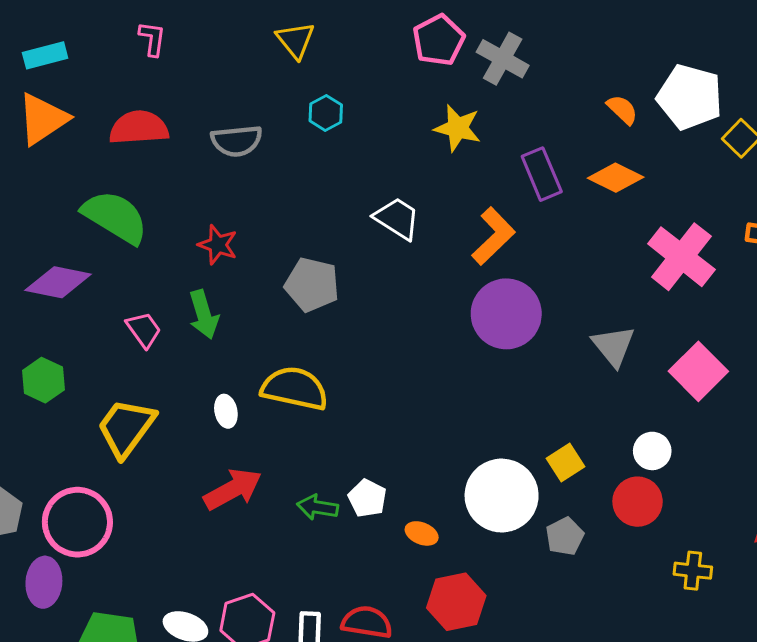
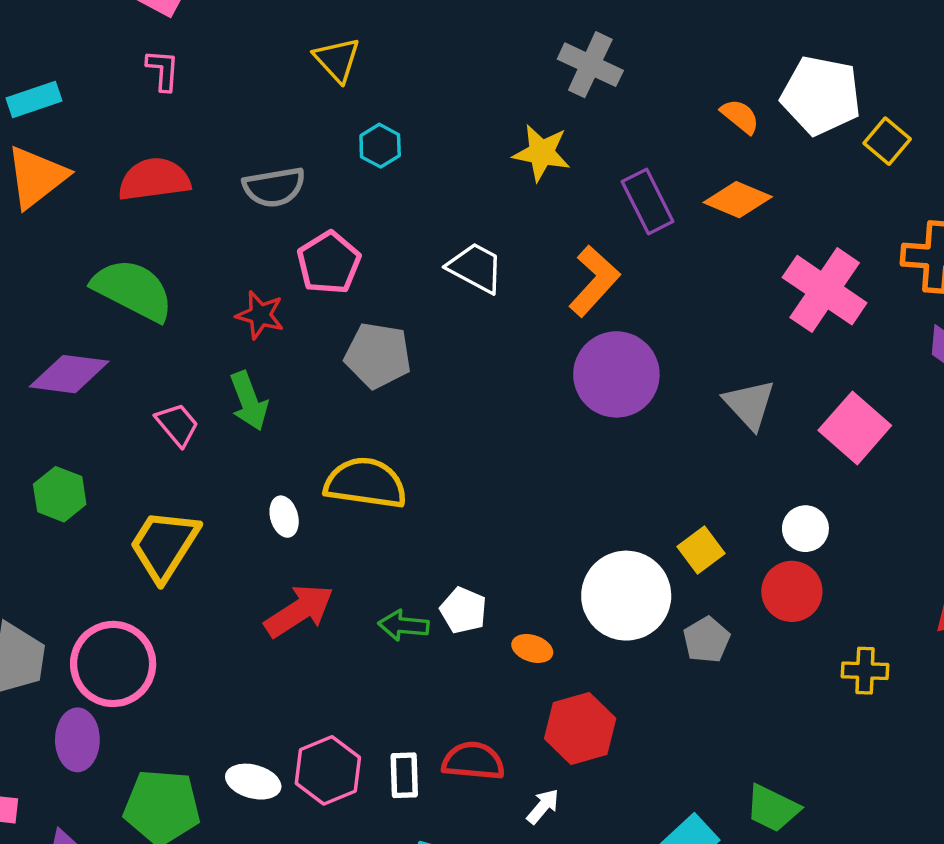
pink pentagon: (439, 40) -> (329, 263), moved

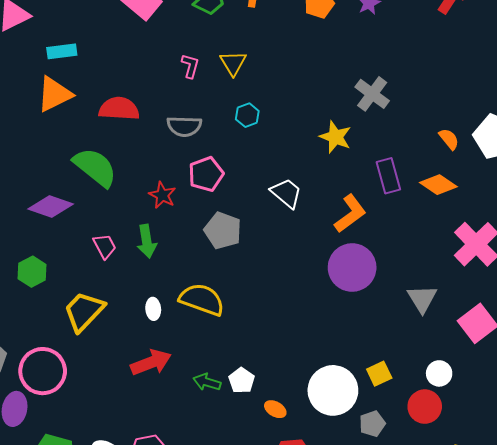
pink L-shape: (163, 70) -> (190, 66), moved

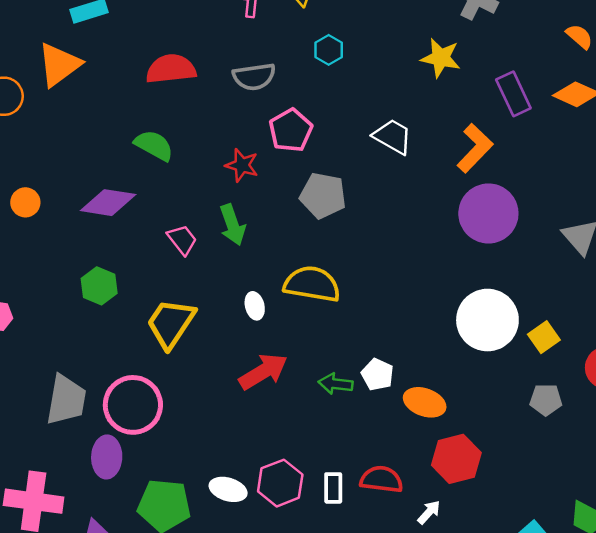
orange triangle: (55, 94) -> (59, 65), moved
green semicircle: (95, 167) -> (154, 145), size x0.7
white circle: (333, 390) -> (487, 320), moved
orange ellipse: (275, 409) -> (425, 402), size x1.5
gray pentagon: (372, 424) -> (546, 400), turned 30

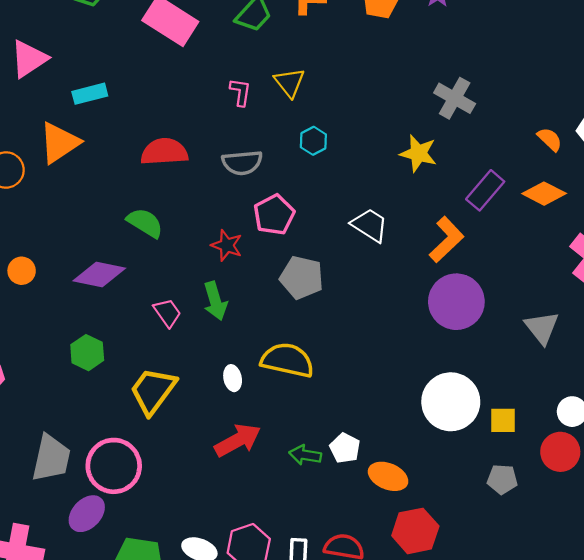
purple rectangle: (513, 94) -> (485, 190), turned 63
yellow square: (544, 337) -> (503, 420), turned 32
purple ellipse: (107, 457) -> (87, 514), turned 39

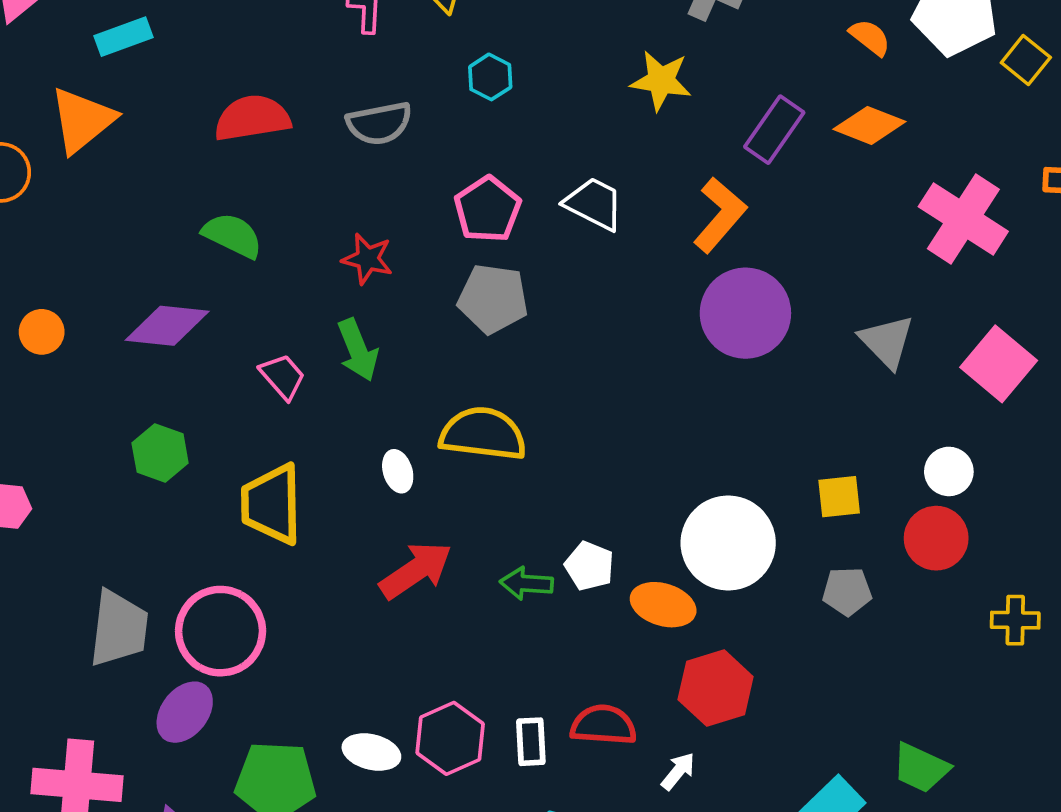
pink pentagon: (274, 215) -> (488, 209), moved
yellow trapezoid: (153, 391) -> (272, 504), turned -32
white circle: (451, 402) -> (728, 543), moved

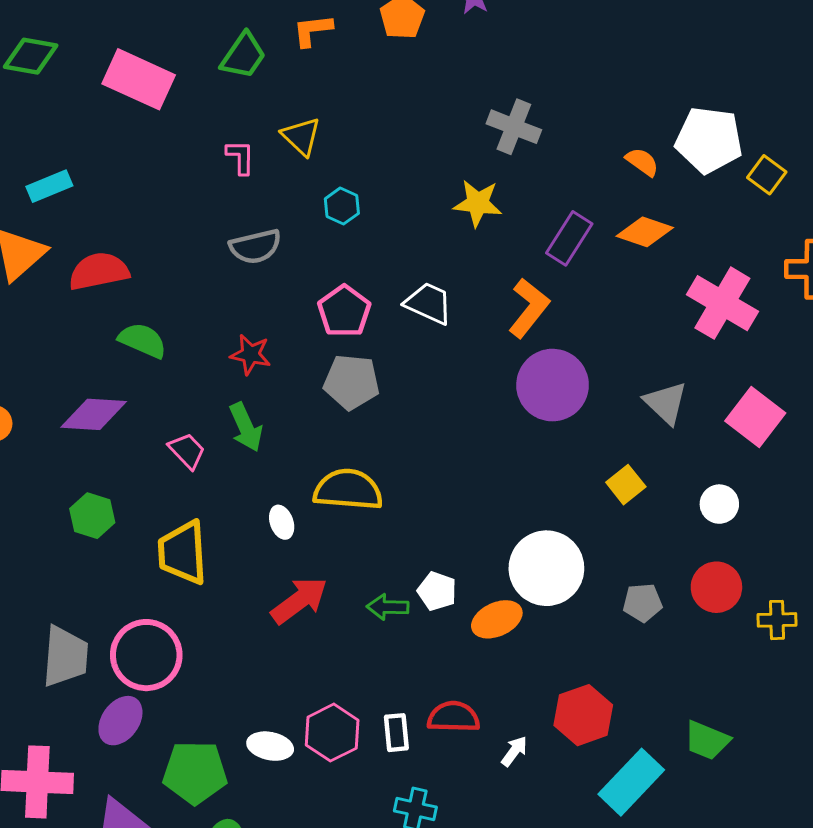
red semicircle: (252, 118) -> (99, 271), moved
yellow square: (839, 497) -> (626, 485), moved, turned -30
red circle: (936, 538) -> (716, 587), moved
orange ellipse: (663, 605) -> (497, 619), turned -39
red hexagon: (716, 688) -> (583, 715), moved

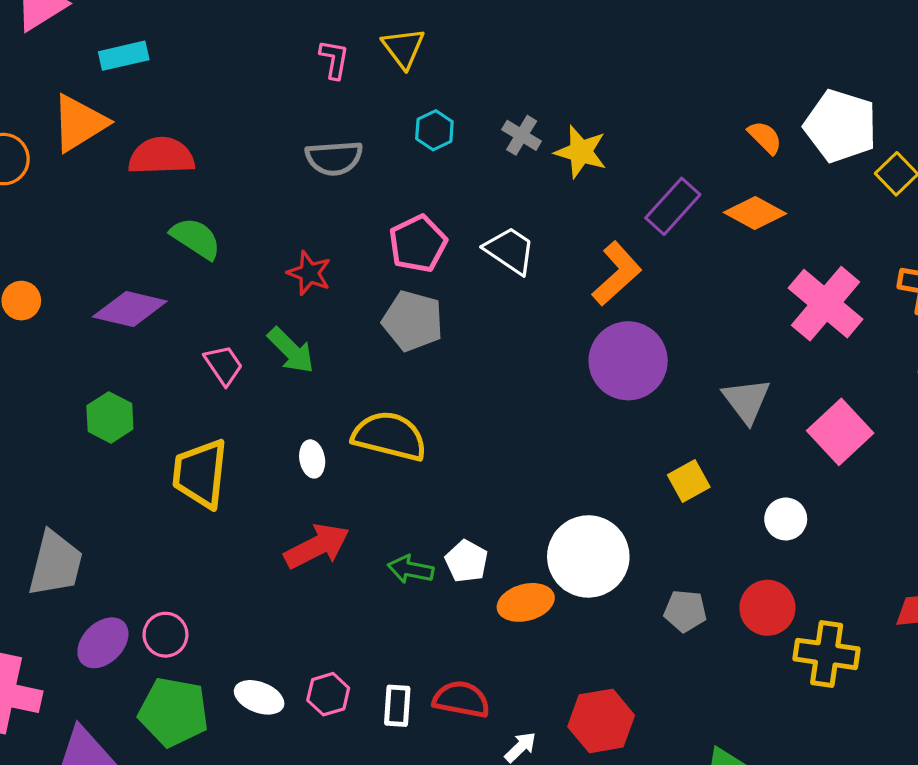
gray cross: (514, 127) -> (522, 135), moved, size x0.7
green arrow: (246, 427) -> (291, 350), turned -30
yellow cross: (777, 620) -> (827, 654), size x1.5
pink circle: (146, 655) -> (165, 635), moved, size x0.6
pink hexagon: (332, 733) -> (328, 694), size x0.7

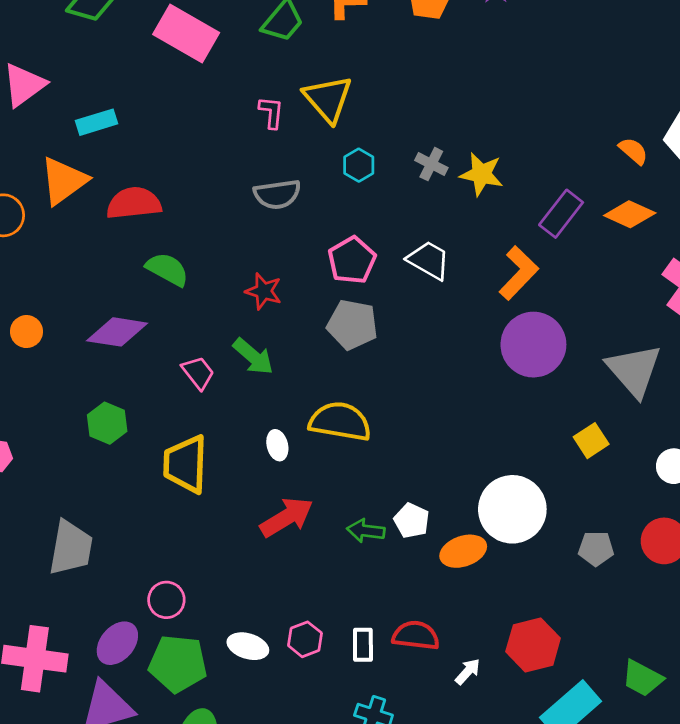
yellow triangle: (403, 48) -> (328, 99), size x1.4
gray triangle: (746, 401) -> (634, 370), size x1.4
purple ellipse: (103, 643) -> (117, 643), moved

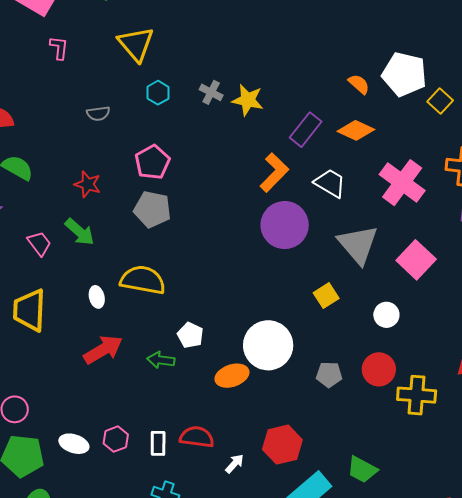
pink L-shape: (271, 112) -> (59, 48), moved
gray semicircle: (277, 194) -> (98, 113), size x0.7
white trapezoid: (429, 260) -> (330, 183), moved
white pentagon: (412, 521) -> (190, 335), moved

